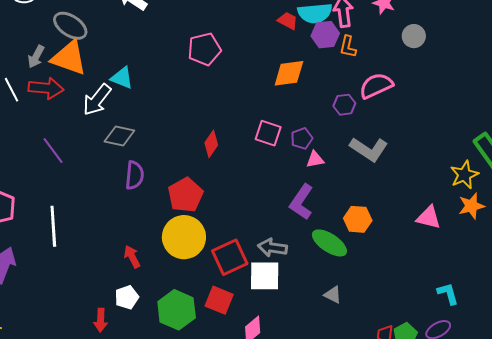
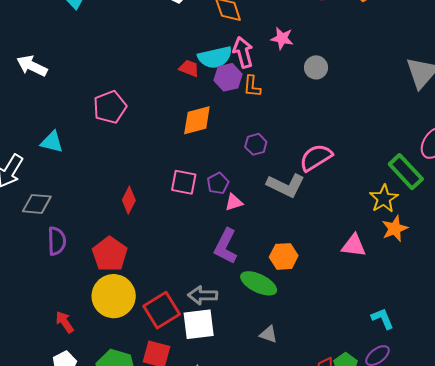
cyan triangle: (122, 78) -> (52, 142), moved
pink semicircle: (376, 86) -> (316, 157), moved

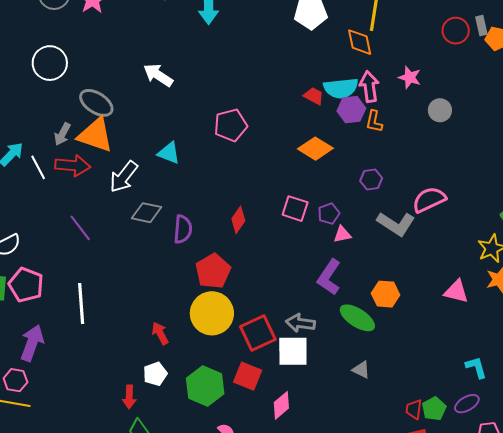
orange diamond: (197, 120) -> (315, 149), turned 40
purple semicircle: (57, 241) -> (183, 229), moved

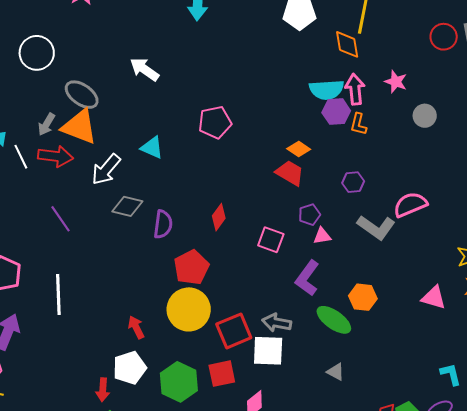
red trapezoid: (314, 96) -> (290, 173), moved, size x1.4
orange diamond: (315, 149) -> (299, 149), size x0.7
pink square: (295, 209) -> (271, 240), moved
white pentagon: (155, 374) -> (130, 368), size x1.4
red square: (248, 376) -> (222, 374), turned -36

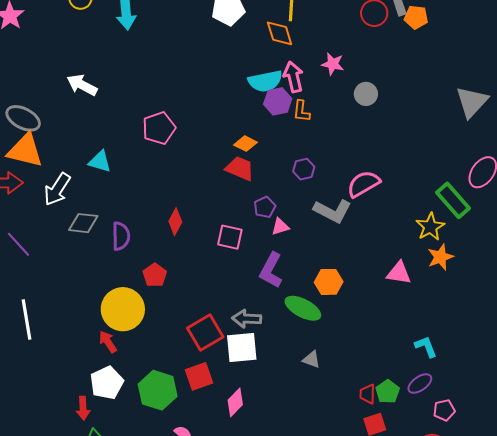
red pentagon: (191, 267) -> (155, 275), size x0.7
yellow circle: (189, 309) -> (123, 309), moved

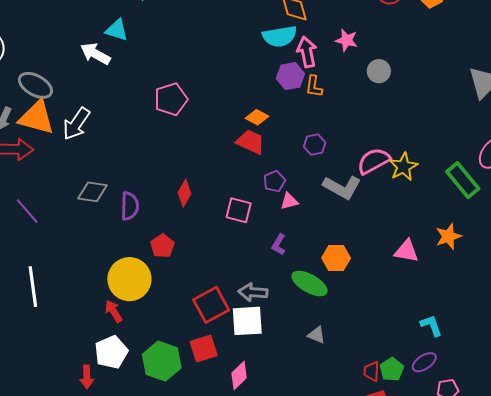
cyan semicircle: (265, 81) -> (280, 36), moved
cyan triangle: (100, 161) -> (117, 30), moved
white arrow: (57, 189) -> (76, 124), moved
yellow star: (430, 227) -> (403, 167), moved
purple L-shape: (271, 270) -> (279, 245), size x0.6

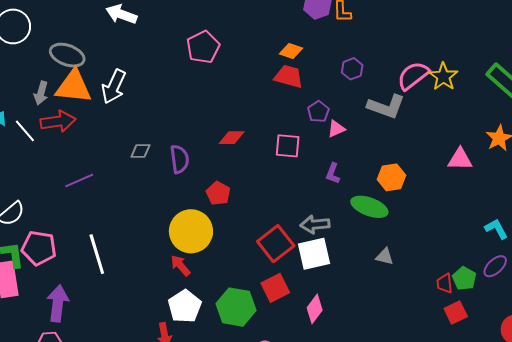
gray diamond: (92, 192) -> (140, 151), size x0.7
red diamond: (185, 193) -> (232, 138), turned 68
purple line: (27, 211) -> (79, 181), turned -64

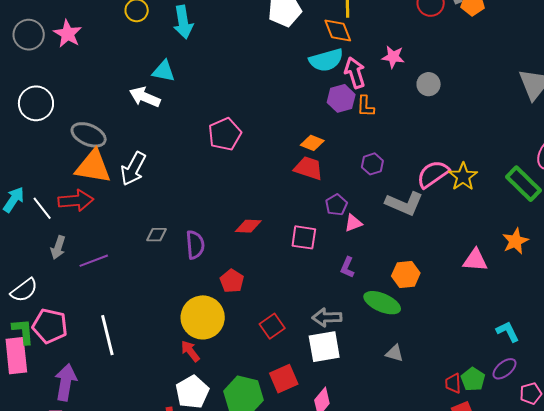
gray arrow: (41, 93) -> (58, 247), moved
red square: (276, 244) -> (272, 326), moved, size x0.7

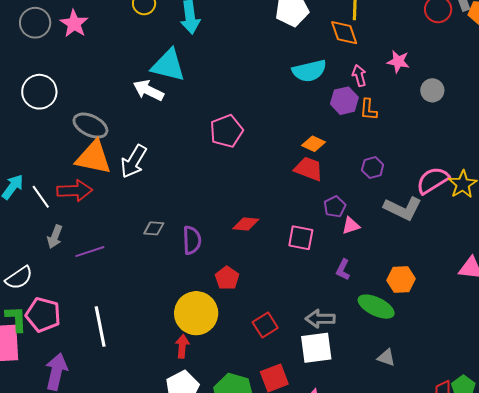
cyan semicircle: (326, 60) -> (309, 71), moved
cyan triangle: (164, 71) -> (168, 65), size x1.5
pink arrow: (355, 73) -> (359, 76), size x0.7
red arrow: (190, 351) -> (182, 346), turned 40

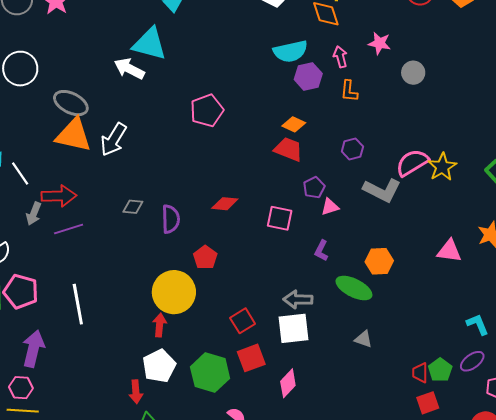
purple hexagon: (344, 101) -> (308, 77), moved
red arrow: (75, 191) -> (59, 196), moved
red square: (265, 325) -> (243, 321), moved

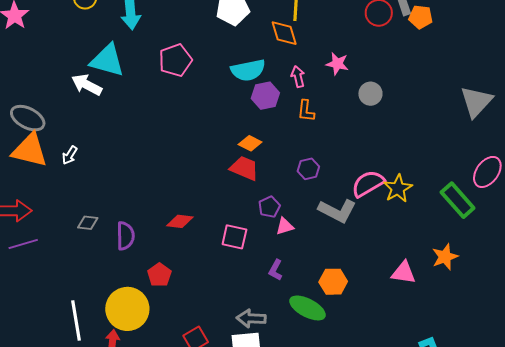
pink pentagon: (207, 110) -> (175, 60), moved
white arrow: (114, 139) -> (70, 155), size x0.6
white line: (78, 304) -> (76, 321), moved

